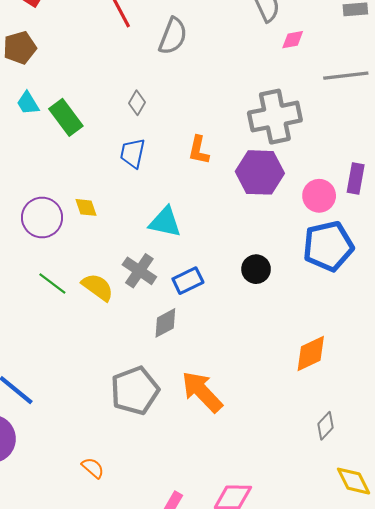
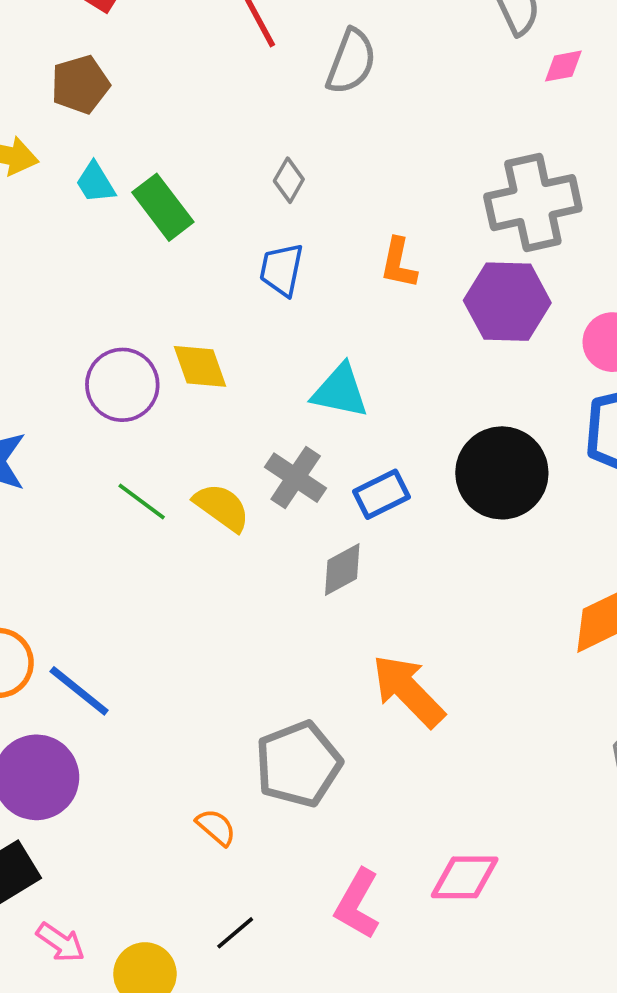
yellow diamond: (86, 207) -> (200, 366), size x1.4
black circle: (256, 269) -> (502, 473), size x1.8
gray pentagon: (135, 391) -> (298, 764), moved

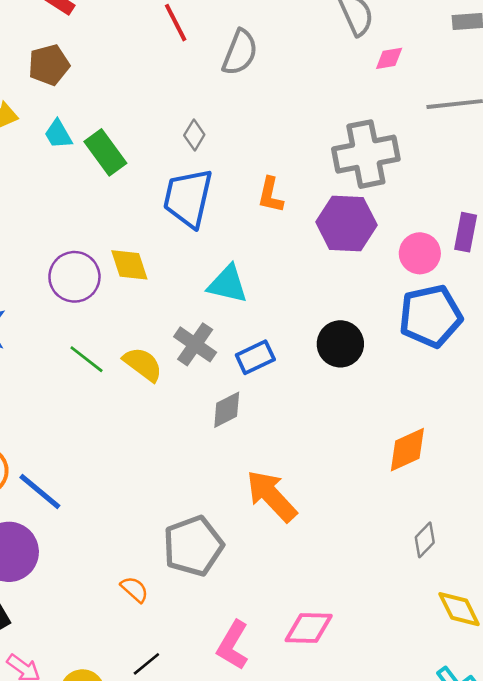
blue trapezoid: (282, 270) -> (188, 198), size x1.6
black circle: (502, 473) -> (340, 344), size x0.7

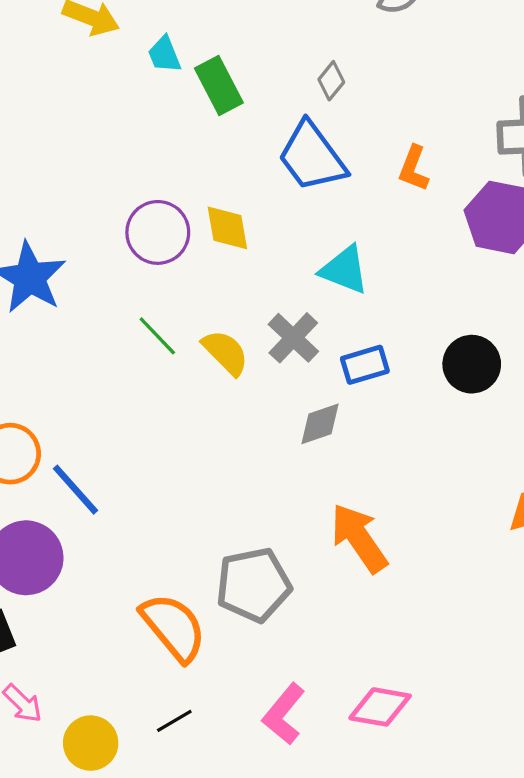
blue trapezoid: (188, 198) -> (312, 157), turned -58
orange semicircle: (134, 589) -> (173, 627), size x2.0

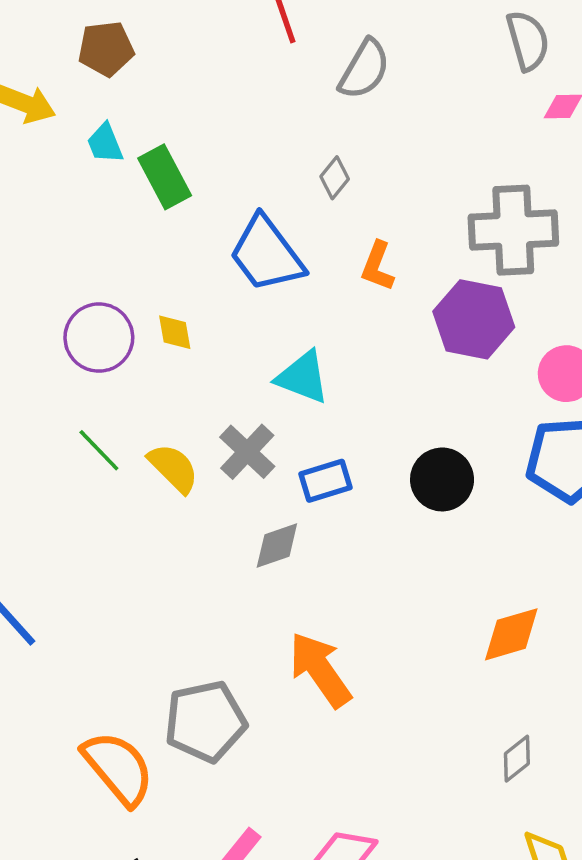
gray diamond: (331, 81) -> (335, 178), moved
yellow diamond: (227, 228) -> (175, 332), size x0.7

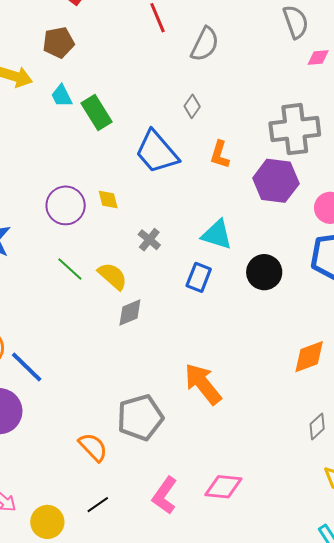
cyan triangle: (303, 377) -> (217, 235), moved
gray cross: (247, 452) -> (149, 240), moved, size x0.7
blue rectangle: (325, 481) -> (199, 277), turned -48
gray diamond: (277, 545) -> (130, 312), moved
orange semicircle: (118, 768) -> (93, 447), size x0.7

